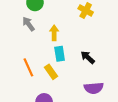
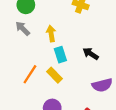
orange line: (28, 67) -> (30, 74), turned 66

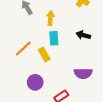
black arrow: (91, 54) -> (83, 35), moved, turned -32

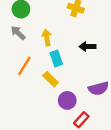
orange line: (23, 48) -> (24, 66), moved
purple circle: (35, 82) -> (67, 100), moved

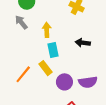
orange line: (24, 66) -> (23, 74), moved
purple circle: (67, 100) -> (64, 82), moved

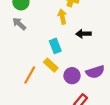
yellow arrow: (47, 30) -> (62, 17), moved

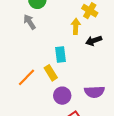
black arrow: (84, 34) -> (94, 41), moved, turned -32
purple circle: (72, 76) -> (62, 96), moved

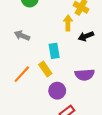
gray arrow: (30, 22) -> (22, 36), moved, turned -32
purple semicircle: (94, 92) -> (85, 75), moved

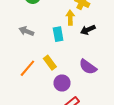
cyan rectangle: (54, 51) -> (58, 34), moved
purple semicircle: (85, 75) -> (88, 67), turned 42

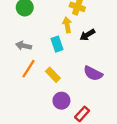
orange line: (27, 68) -> (29, 69), moved
purple circle: (62, 83) -> (61, 101), moved

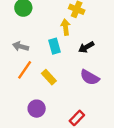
black arrow: (87, 35) -> (86, 47), moved
purple circle: (61, 101) -> (37, 109), moved

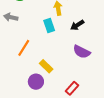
gray arrow: (21, 46) -> (11, 17), moved
yellow rectangle: (49, 77) -> (46, 66), moved

